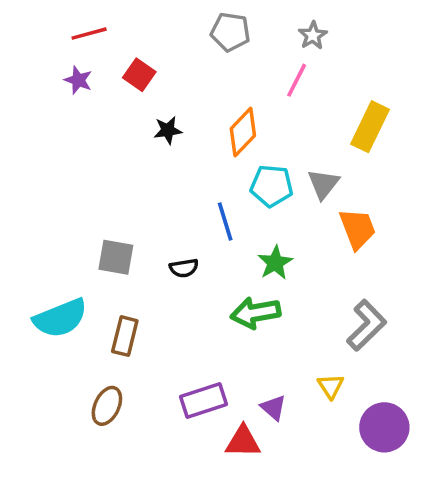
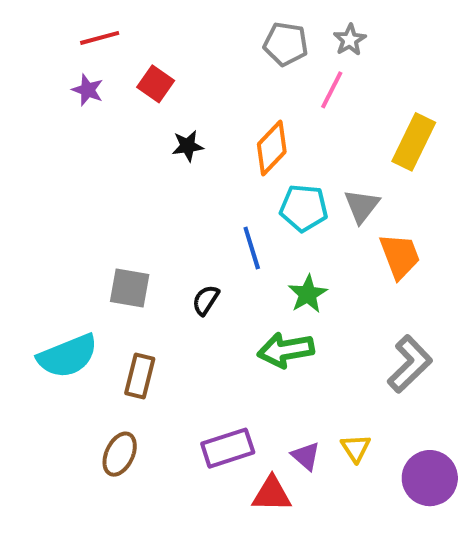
gray pentagon: (230, 32) -> (286, 44), moved
black semicircle: (184, 268) -> (206, 300), turned 132
yellow triangle: (331, 386) -> (356, 448), moved

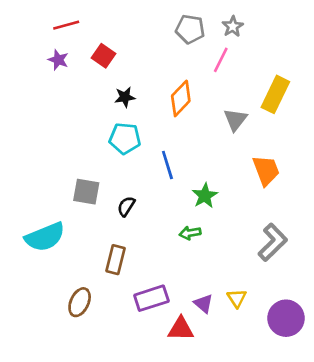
gray triangle: (362, 206) -> (235, 120), moved
cyan pentagon: (304, 208) -> (125, 138), moved
black semicircle: (206, 300) -> (126, 206), moved
green arrow: (286, 350) -> (190, 233), size x0.6
brown rectangle: (140, 376) -> (116, 260), moved

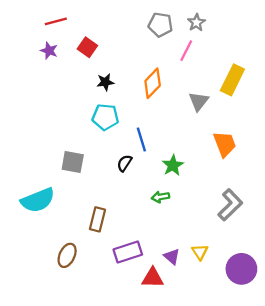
black semicircle: (126, 206) -> (124, 163), moved

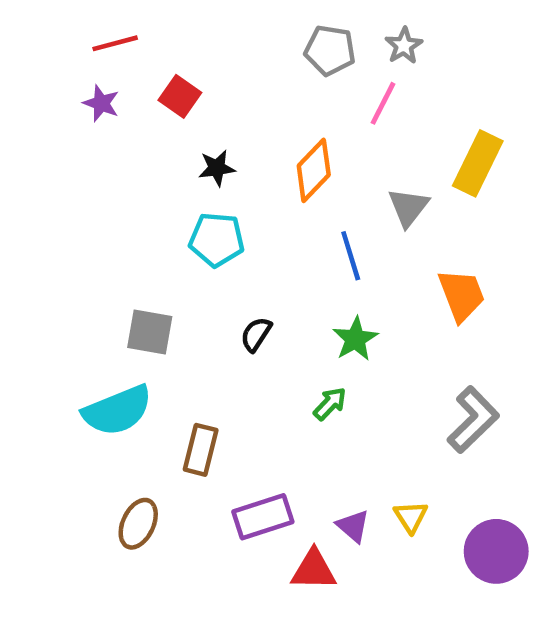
blue line: (141, 140) -> (351, 256), moved
green arrow: (160, 197) -> (330, 404), turned 144
cyan semicircle: (38, 200) -> (117, 410), moved

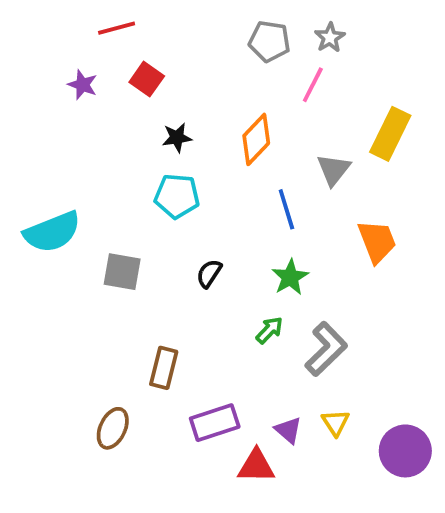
red line: (115, 43) -> (117, 28), moved
cyan semicircle: (117, 410) -> (52, 232), moved
gray L-shape: (473, 420) -> (326, 349), moved

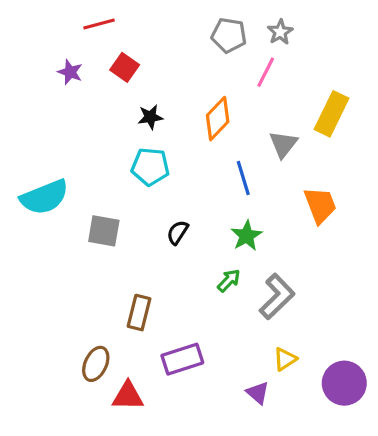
yellow triangle: (335, 423) -> (285, 359), turned 30
purple triangle: (288, 430) -> (258, 393), moved
red triangle: (256, 466) -> (128, 396), moved

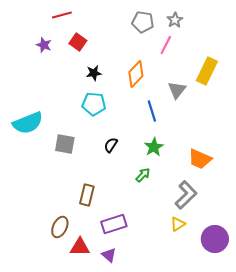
orange trapezoid: (320, 205) -> (200, 159), moved, turned 135
gray L-shape: (277, 297) -> (186, 195), moved
purple triangle: (258, 393) -> (109, 255), moved

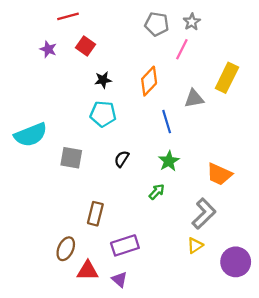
gray triangle: (177, 90) -> (194, 99), turned 42

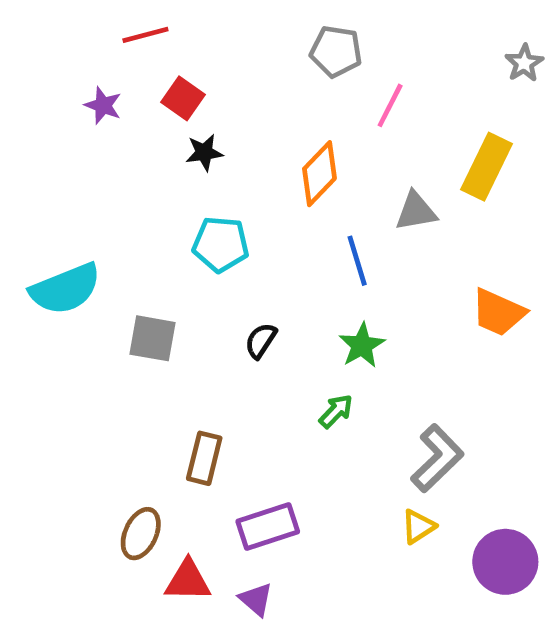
gray star: (192, 22) -> (524, 63), moved
black star: (103, 80) -> (204, 152), moved
orange trapezoid: (219, 174) -> (498, 312), moved

